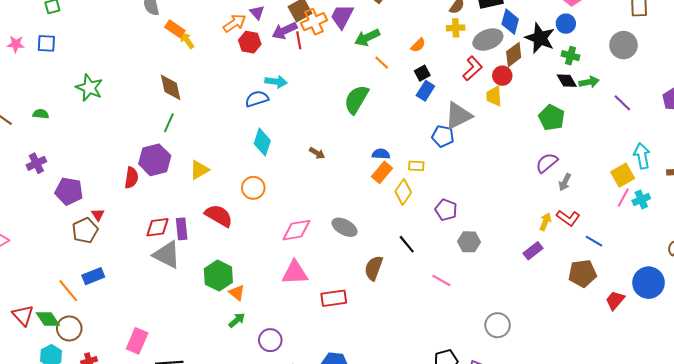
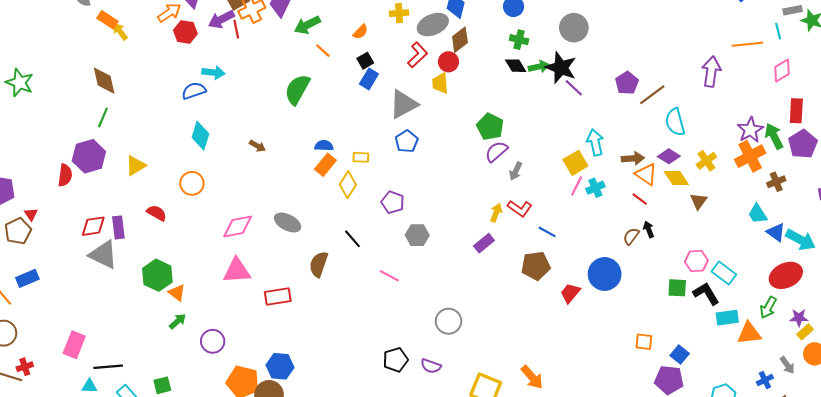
black star: (540, 38) -> (561, 68), moved
green pentagon: (552, 118) -> (490, 127), moved
blue pentagon: (443, 136) -> (407, 141), moved, turned 30
red semicircle: (219, 216) -> (157, 213), size x0.7

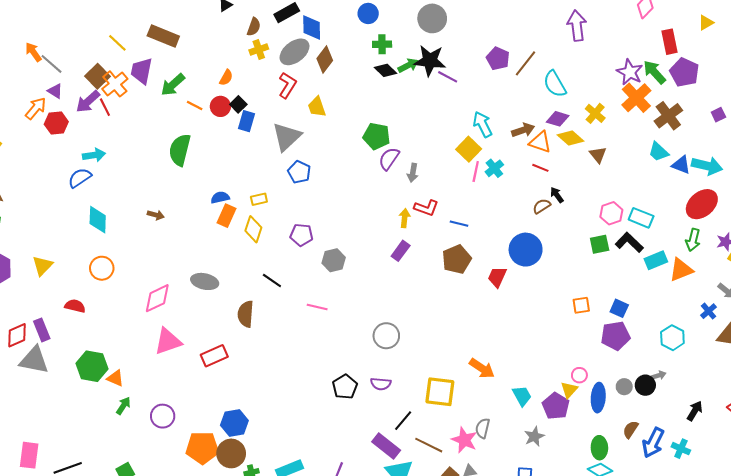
red circle: (448, 62) -> (220, 106), moved
brown cross: (776, 182) -> (668, 116), size x1.5
brown semicircle: (631, 236) -> (542, 206), turned 36

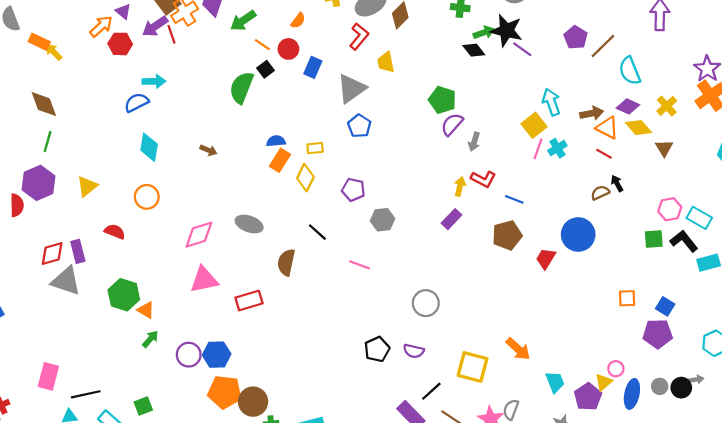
black diamond: (385, 70) -> (474, 50), moved
black square: (238, 104) -> (266, 69), moved
blue hexagon: (234, 423) -> (217, 355), moved

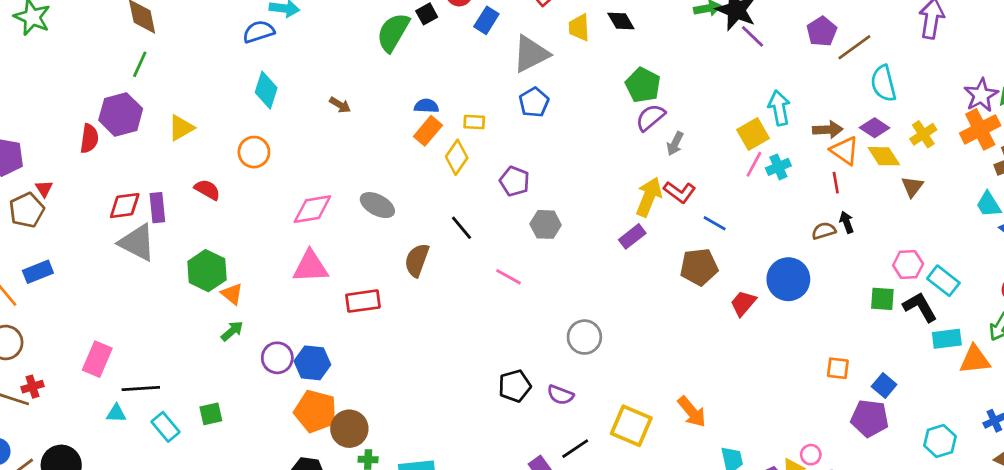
black diamond: (474, 50) -> (621, 21), moved
red line: (604, 154) -> (836, 183), turned 42
yellow arrow: (460, 186) -> (649, 197), size x1.6

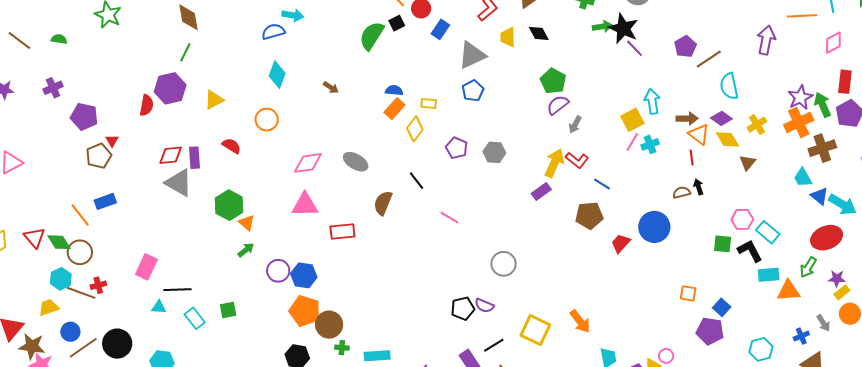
gray hexagon: (546, 224) -> (494, 152), moved
black pentagon: (515, 386) -> (463, 308), moved

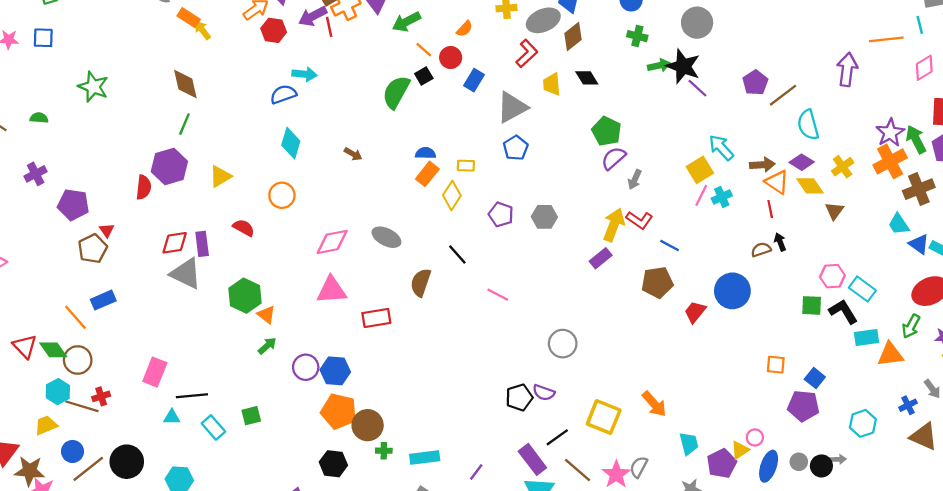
cyan arrow: (652, 101) -> (721, 148), turned -30

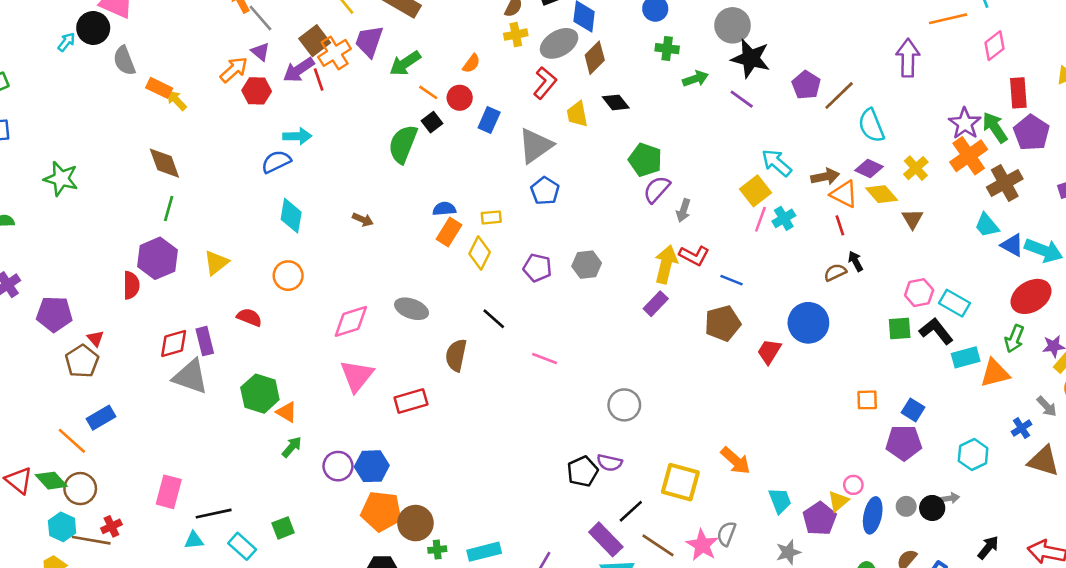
black star: (683, 66) -> (751, 58), moved
pink triangle: (332, 290) -> (357, 376), turned -40

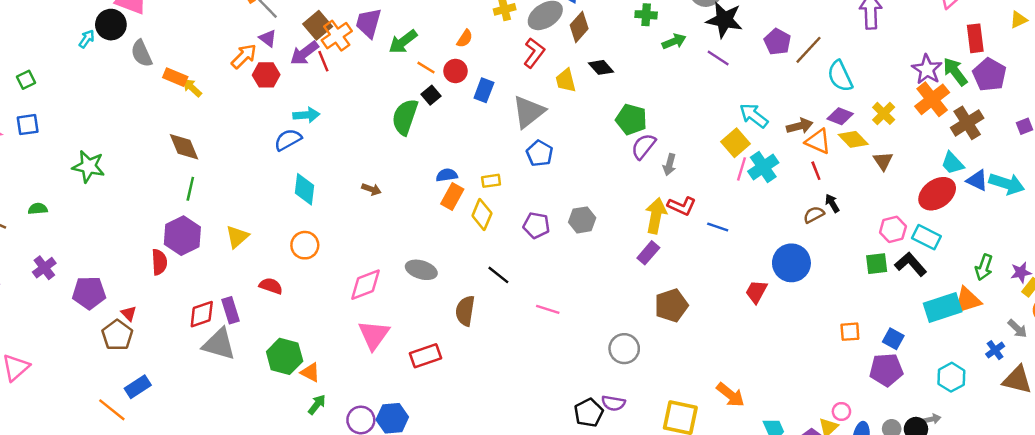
cyan cross: (784, 218) -> (763, 167), size x1.4
red ellipse: (1031, 296) -> (937, 194), moved
brown pentagon: (723, 323) -> (671, 305), moved
cyan rectangle: (966, 357) -> (943, 307), moved, size x1.4

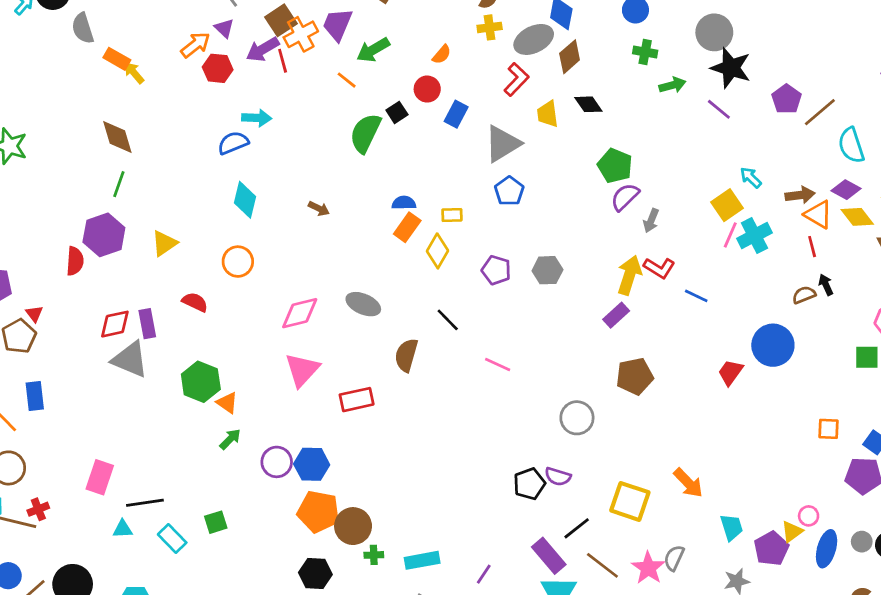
orange line: (426, 68) -> (347, 80), moved
cyan arrow: (754, 116) -> (751, 178), size x0.7
blue rectangle: (138, 387) -> (35, 396), turned -70

